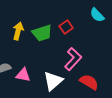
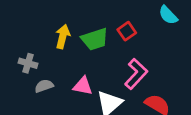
pink triangle: (23, 75) -> (83, 86), moved

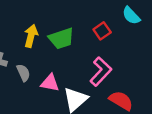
red square: (127, 31) -> (102, 31), moved
gray semicircle: (44, 86) -> (23, 73), moved, turned 84

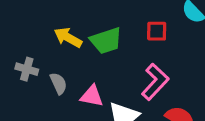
red square: (102, 31) -> (157, 31), turned 36
yellow arrow: (31, 36) -> (68, 37), turned -75

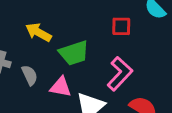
green trapezoid: (106, 41) -> (74, 53), moved

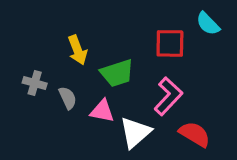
red square: (121, 26) -> (170, 43), size x1.4
yellow arrow: (38, 32) -> (78, 50), turned -140

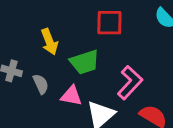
red square: (170, 43) -> (109, 23), moved

